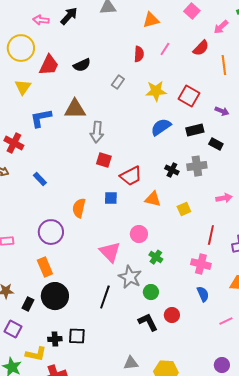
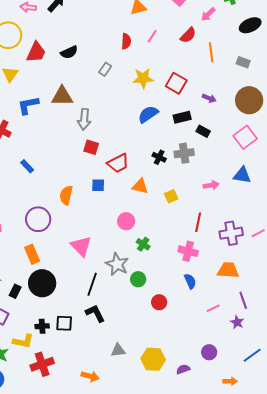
pink triangle: (110, 252) -> (81, 246), moved
black L-shape: (148, 322) -> (95, 313), moved

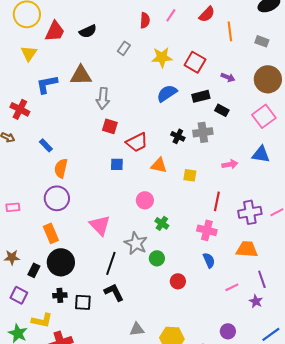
orange semicircle: (66, 195) -> (61, 168), moved
yellow square: (171, 196) -> (190, 175), turned 32
black cross: (42, 326) -> (60, 295), moved

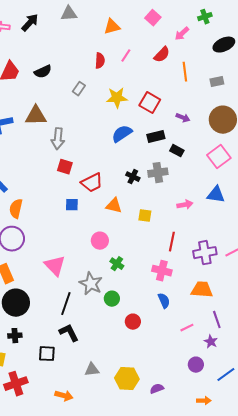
gray rectangle: (262, 41) -> (217, 82), turned -32
black square: (83, 302) -> (47, 354), moved
purple circle: (228, 331) -> (196, 365), moved

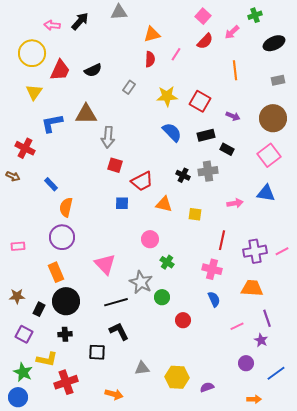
orange triangle: (112, 27) -> (152, 34), moved
red semicircle: (162, 55) -> (205, 41), moved
gray rectangle: (217, 82) -> (278, 80), moved
blue semicircle: (122, 134) -> (172, 132), turned 80
black line: (66, 304) -> (116, 302), turned 55

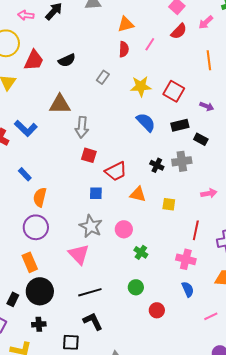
blue L-shape: (52, 123) -> (26, 128), moved, turned -125
gray star: (141, 282) -> (91, 226), moved

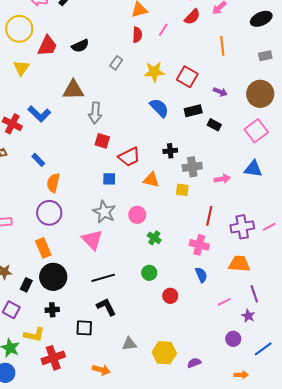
gray cross: (182, 161) -> (192, 167), moved
black cross: (157, 165) -> (170, 151), turned -32

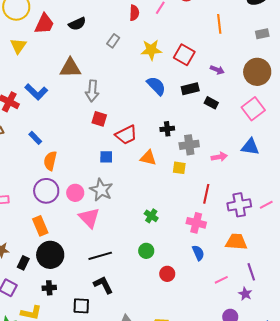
pink circle: (137, 215) -> (75, 193), moved

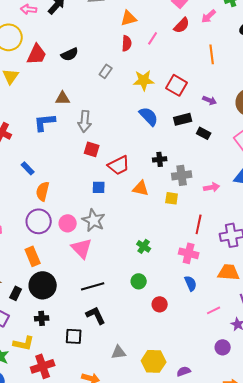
brown triangle: (70, 68) -> (63, 98), size x0.7
blue L-shape: (36, 92) -> (45, 122), moved, turned 130

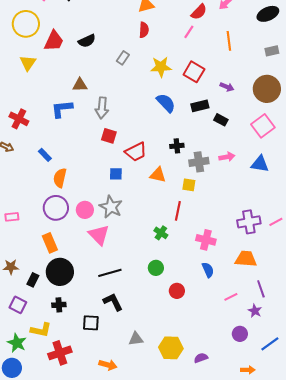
pink line: (153, 38) -> (189, 32), moved
pink arrow: (212, 187) -> (227, 157), moved
red line: (199, 224) -> (178, 211), moved

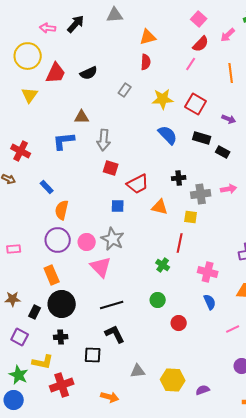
black rectangle: (200, 106) -> (202, 138), turned 30

